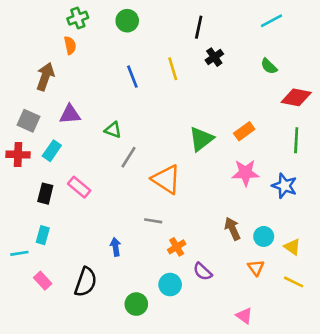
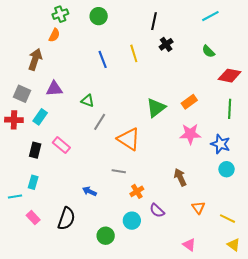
orange semicircle: (70, 45) -> (54, 35), turned 40
cyan circle: (264, 236) -> (227, 169), moved
blue arrow: (116, 247) -> (90, 191), turned -56
yellow triangle: (292, 247) -> (234, 245), moved

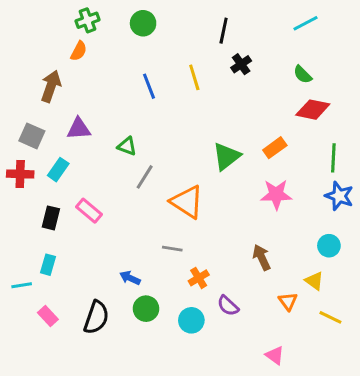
red diamond: (230, 76) -> (313, 110), moved
blue star: (220, 144) -> (339, 196), moved
green circle: (106, 236) -> (146, 309), moved
yellow triangle: (234, 245) -> (314, 281), moved

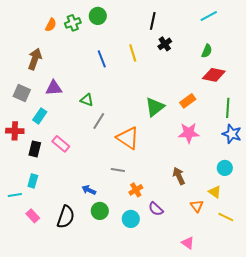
green cross: (87, 20) -> (73, 23), moved
orange semicircle: (79, 51) -> (51, 25), moved
green semicircle: (303, 74) -> (207, 51), turned -112
red cross: (20, 174) -> (15, 131), moved

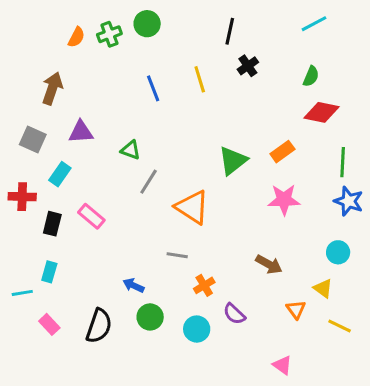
brown arrow: (179, 176) -> (269, 264), turned 144

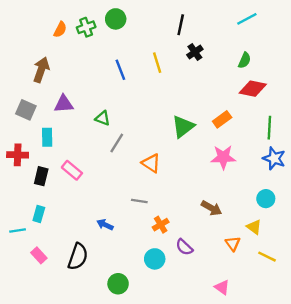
cyan rectangle: (60, 174) -> (47, 137), turned -36
orange triangle: (192, 207) -> (151, 163), size x0.7
green circle: (150, 317) -> (118, 284), moved

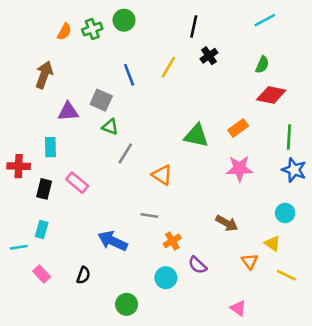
yellow line: (157, 63) -> (168, 67), turned 48
gray square: (26, 110) -> (101, 100), moved
green triangle: (183, 126) -> (196, 136), turned 50
blue arrow: (105, 225) -> (113, 241), size x1.6
black semicircle: (78, 257) -> (83, 275), size x0.6

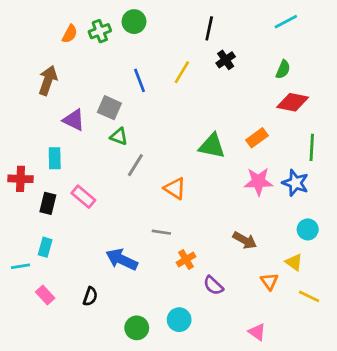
purple triangle: (68, 112) -> (74, 120), turned 30
blue star: (294, 170) -> (295, 183), moved
cyan circle: (166, 278) -> (179, 320), moved

